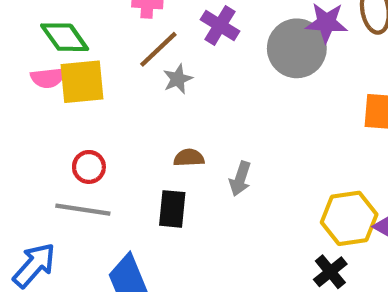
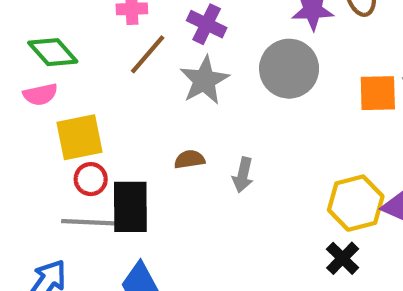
gray circle: (297, 48) -> (289, 69), moved
gray star: (178, 79) -> (204, 80), moved, size x1.6
yellow square: (82, 82) -> (80, 137), moved
black rectangle: (172, 209) -> (130, 207), moved, size x1.4

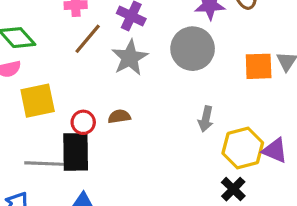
gray arrow: (243, 175) -> (206, 119), moved
red circle: (91, 179) -> (83, 122), moved

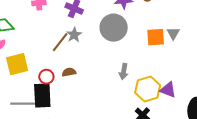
brown line: (88, 39) -> (60, 42), moved
gray star: (130, 58) -> (74, 35), size x0.7

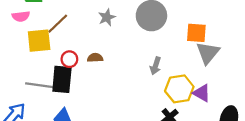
gray triangle: (173, 33) -> (208, 53), moved, size x1.6
brown line: (60, 42) -> (58, 24), moved

